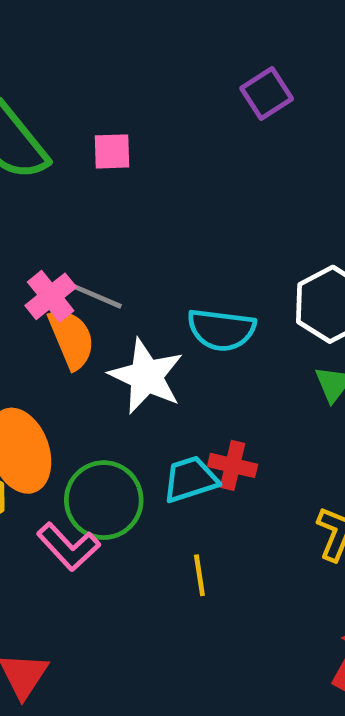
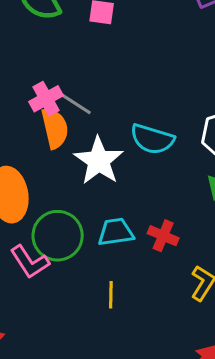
red cross: (233, 465) -> (163, 236), moved

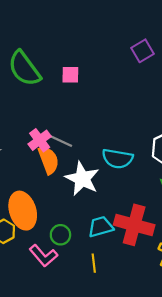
green circle: (58, 236) -> (60, 235), size x0.6
red cross: (163, 236) -> (134, 225), size x1.8
yellow line: (111, 295) -> (94, 263), moved

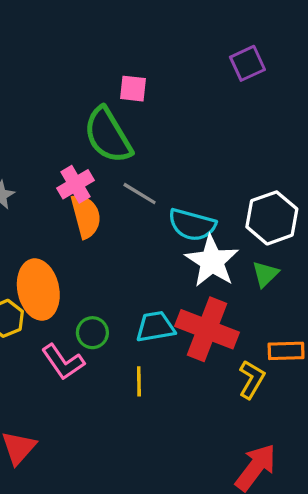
green semicircle: (24, 68) -> (108, 135), moved
gray line: (61, 141) -> (140, 194), moved
white star: (82, 179) -> (212, 261), moved

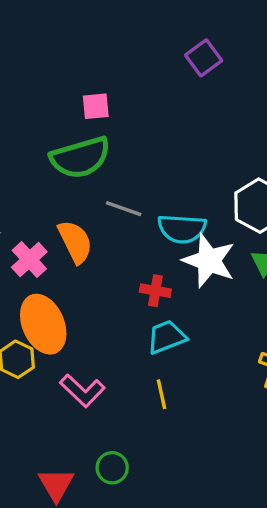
green semicircle: (108, 135) -> (80, 157), turned -64
pink cross: (75, 184) -> (29, 260), moved
red cross: (207, 329) -> (155, 291), moved, size x0.5
green circle: (92, 333) -> (112, 468), moved

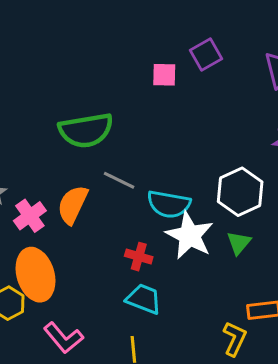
pink square: (96, 106) -> (164, 75), moved
orange semicircle: (75, 242) -> (73, 205), turned -135
cyan trapezoid: (166, 337) -> (144, 299), turned 36

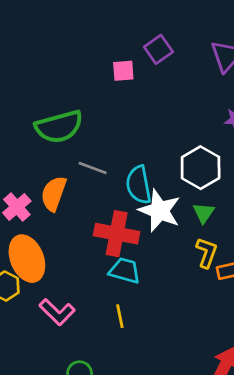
cyan semicircle: (169, 204) -> (139, 185), turned 75
red cross: (139, 257) -> (117, 234), size x1.8
yellow L-shape: (235, 339) -> (207, 253), moved

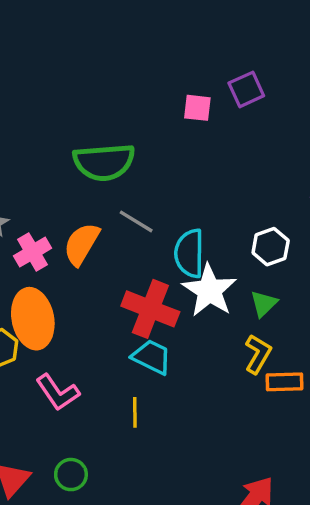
white hexagon: (201, 168) -> (271, 247), size x0.7

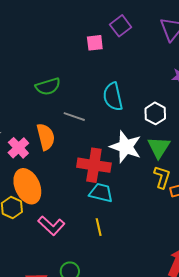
green semicircle: (104, 162) -> (48, 86), size x0.7
orange semicircle: (82, 244) -> (46, 137), turned 148
cyan semicircle: (189, 253) -> (113, 97), moved
green triangle: (264, 304) -> (159, 147), size x1.4

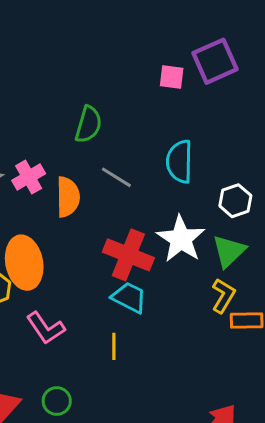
purple square: (121, 26) -> (215, 61), size x1.4
green semicircle: (48, 86) -> (88, 124), turned -70
pink cross: (18, 148) -> (29, 177), moved

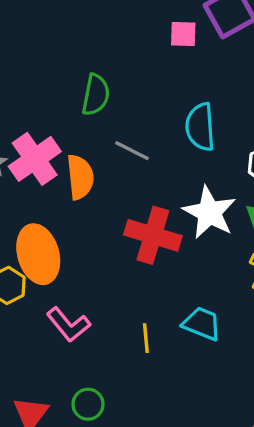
pink cross: (29, 177) -> (35, 159), size x1.4
cyan trapezoid: (129, 297) -> (202, 324), moved

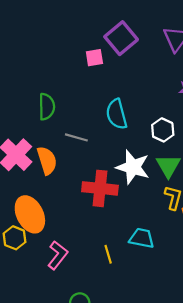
pink L-shape: (68, 325) -> (58, 255), turned -92

